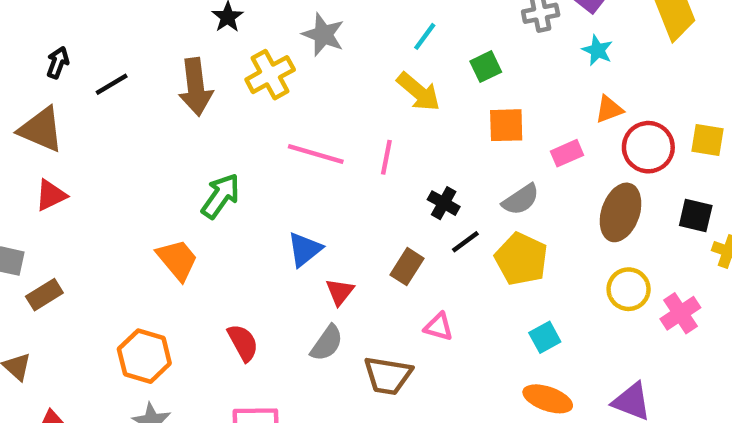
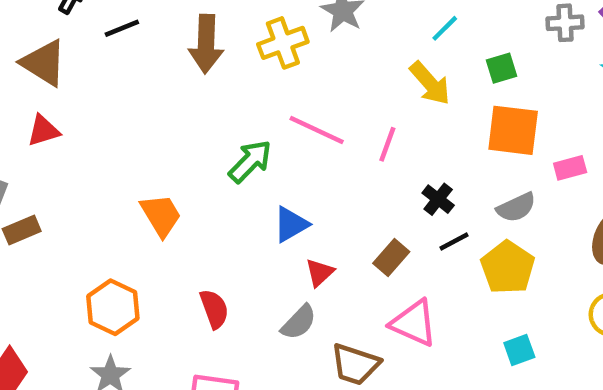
orange square: (506, 125) -> (513, 130), size x1.4
green arrow: (221, 196) -> (250, 161), moved
pink triangle: (438, 327) -> (414, 323), size x1.6

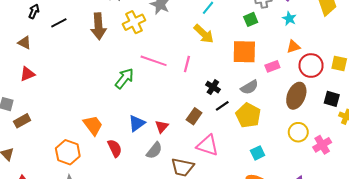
brown triangle: (44, 63) -> (24, 43), size x0.6
green square: (502, 68) -> (251, 19), moved
orange trapezoid: (161, 215) -> (93, 125), moved
blue triangle: (291, 224) -> (137, 123), moved

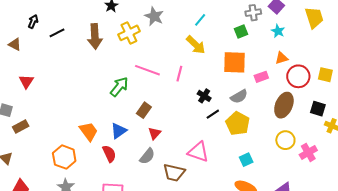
brown triangle: (24, 43) -> (15, 44), moved
red triangle: (27, 74) -> (26, 82), turned -35
brown rectangle: (194, 116) -> (144, 110), moved
blue triangle: (137, 123) -> (119, 131), moved

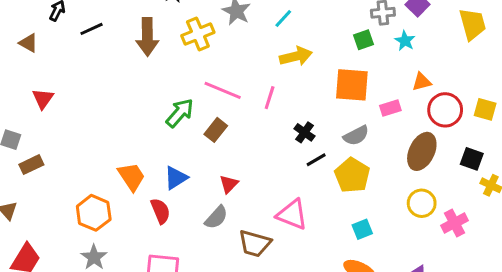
cyan line: (200, 20) -> (283, 18), moved
cyan star: (278, 31) -> (405, 41), moved
yellow arrow: (196, 45) -> (296, 56), turned -60
brown rectangle: (144, 110) -> (216, 130), moved

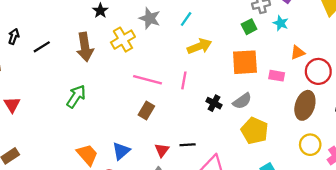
pink rectangle: (390, 108) -> (277, 76), turned 35
green arrow: (180, 113) -> (76, 96), moved
gray semicircle: (356, 136) -> (242, 101), moved
black line: (316, 160) -> (188, 145), moved, turned 35

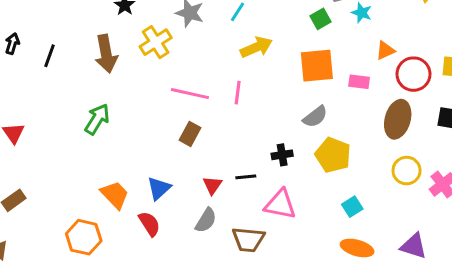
black line: (42, 47) -> (50, 56), turned -36
black cross: (214, 103) -> (282, 155), moved, turned -35

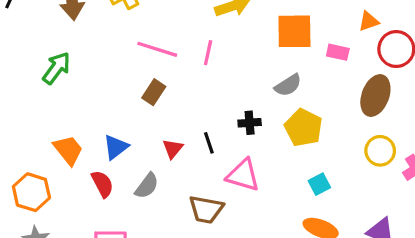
black line: (246, 177) -> (209, 143), turned 72
gray semicircle: (206, 220) -> (147, 186), moved

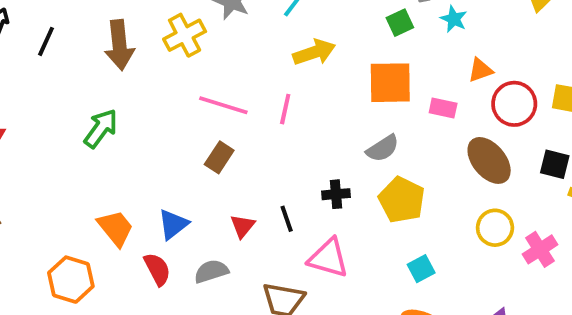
brown ellipse: (375, 96) -> (489, 160), turned -60
gray semicircle: (147, 186) -> (211, 271), turned -144

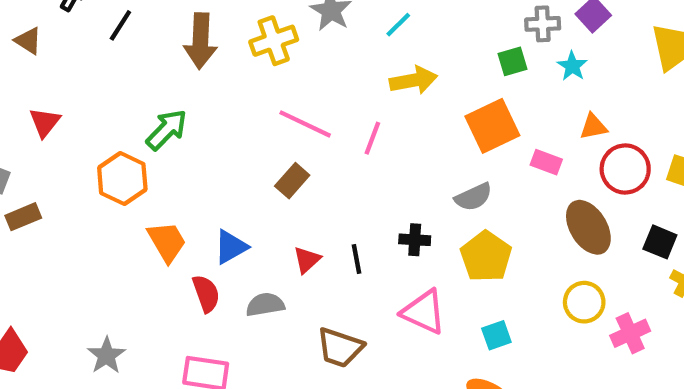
orange square: (390, 83) -> (492, 126), turned -33
pink triangle: (328, 258) -> (424, 312), moved
orange hexagon: (71, 280) -> (122, 178), moved

